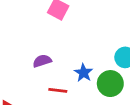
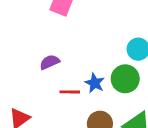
blue star: (84, 73) -> (95, 83), moved

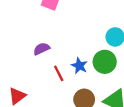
red line: (70, 92) -> (59, 73), turned 63

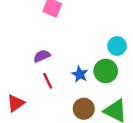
red line: (59, 73) -> (48, 81), moved

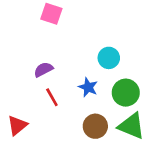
cyan circle: (117, 46) -> (109, 58), moved
green circle: (106, 71) -> (126, 93), moved

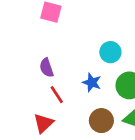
purple semicircle: (43, 69) -> (46, 68), turned -78
red triangle: (17, 125) -> (43, 123), moved

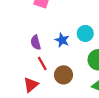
blue star: (92, 83) -> (62, 40), moved
brown circle: (101, 121) -> (63, 75), moved

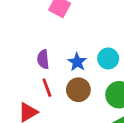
brown circle: (63, 75) -> (78, 90), moved

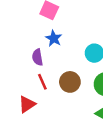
blue star: (77, 62) -> (54, 38), moved

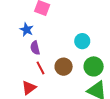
blue star: (54, 38) -> (27, 30), moved

